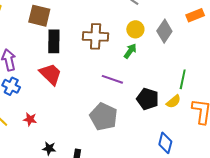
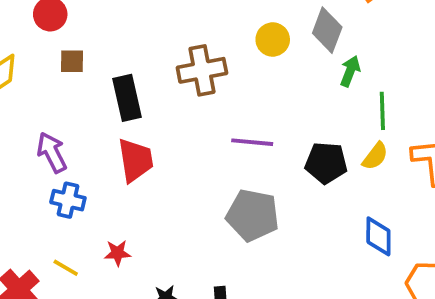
brown square: (39, 16) -> (72, 61), moved, size x0.6
green arrow: (130, 51) -> (350, 71), moved
red trapezoid: (51, 74) -> (136, 160), turned 50

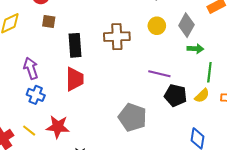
green arrow: (350, 71) -> (195, 49), turned 63
purple line: (252, 142) -> (159, 74), moved
red star: (117, 253) -> (58, 127), size x1.6

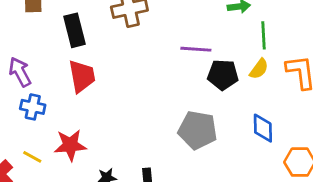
gray pentagon: (132, 117) -> (198, 130), moved

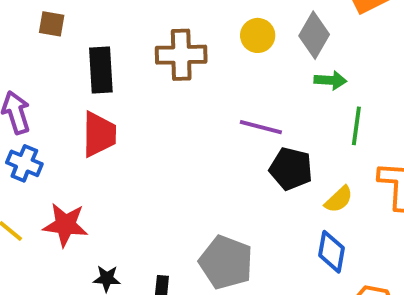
yellow semicircle: (259, 69) -> (339, 199), moved
gray pentagon: (198, 130) -> (226, 262), moved

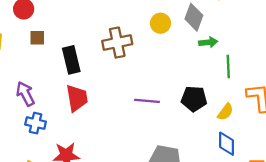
purple line: (261, 127) -> (147, 101), moved

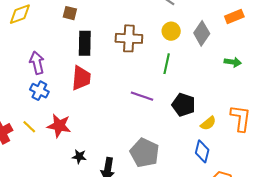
brown square: (37, 38) -> (70, 13), moved
green arrow: (208, 42) -> (233, 62), moved
green line: (228, 67) -> (167, 64), moved

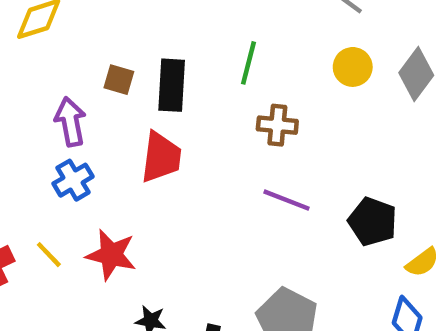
brown square: (70, 13) -> (119, 80), moved
brown cross: (129, 38) -> (277, 125), moved, size x0.7
green line: (167, 64) -> (248, 63), moved
blue cross: (39, 91) -> (73, 180), turned 30

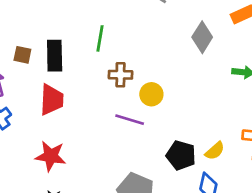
yellow circle: (353, 67) -> (151, 94), moved
black pentagon: (373, 222) -> (181, 155), moved
red star: (111, 255) -> (51, 156), moved

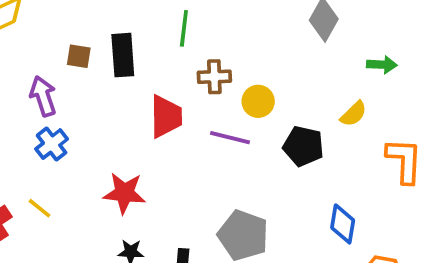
red trapezoid: (52, 100) -> (166, 116), moved
yellow semicircle: (215, 151) -> (354, 114), moved
black pentagon: (181, 155) -> (303, 146), moved

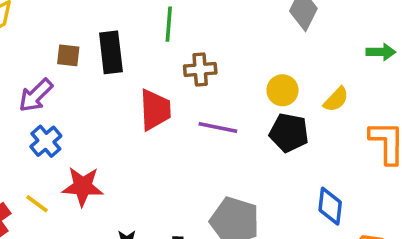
green arrow: (382, 65) -> (381, 52), moved
purple arrow: (43, 96) -> (36, 95), turned -114
yellow circle: (258, 101) -> (282, 90), moved
red star: (124, 193) -> (83, 186), moved

